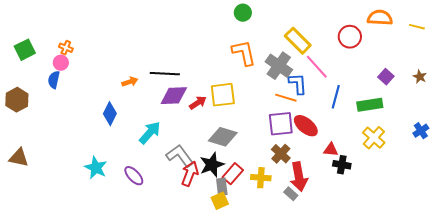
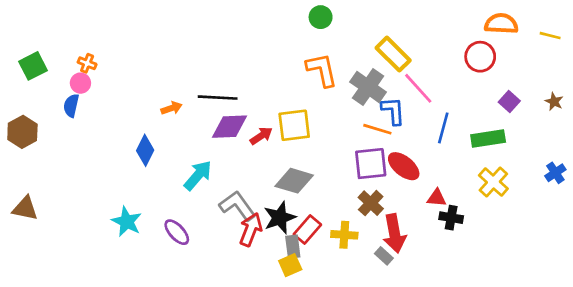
red circle: (350, 37) -> (480, 57), moved

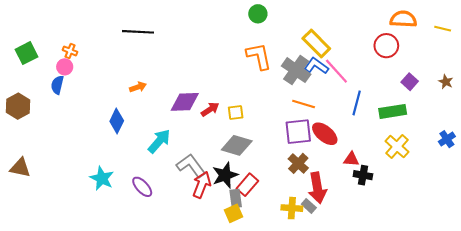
black line: (218, 98) -> (138, 32), moved
blue L-shape: (393, 111) -> (316, 66), moved, turned -50
yellow square: (294, 125) -> (236, 113), moved, size x0.6
yellow cross: (344, 235) -> (292, 208), moved

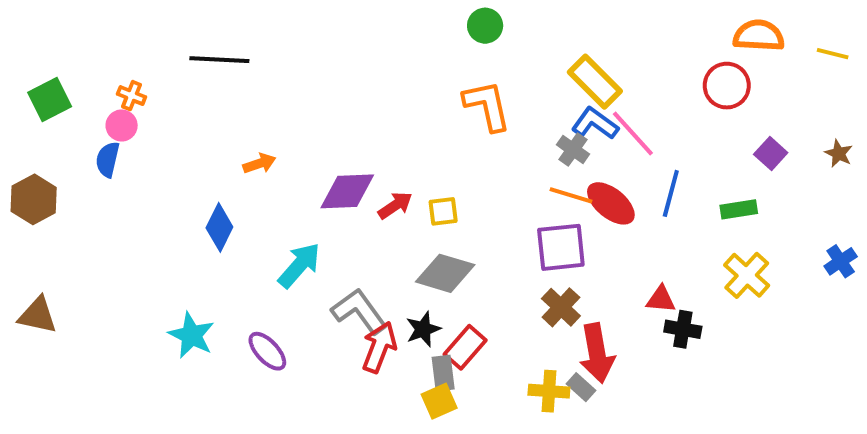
black line: (138, 32) -> (219, 60), moved
gray cross: (296, 70) -> (573, 149), moved, size x0.6
green rectangle: (393, 111) -> (739, 209), size x0.7
red ellipse: (325, 134) -> (611, 203), moved
black star: (225, 175) -> (423, 329), size x0.7

